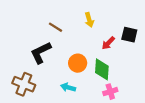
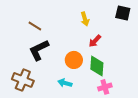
brown line: (55, 27) -> (35, 26), moved
black square: (129, 35) -> (123, 13), moved
red arrow: (108, 43) -> (95, 41), moved

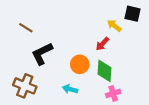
yellow arrow: (85, 19) -> (114, 26), moved, turned 144
brown line: (35, 26) -> (26, 28), moved

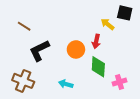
red arrow: (102, 44) -> (96, 41), turned -32
orange circle: (80, 64) -> (76, 49), moved
pink cross: (113, 93) -> (120, 82), moved

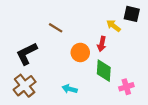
brown line: (24, 26) -> (56, 28), moved
black L-shape: (39, 51) -> (27, 54), moved
brown cross: (23, 81) -> (25, 86), turned 30

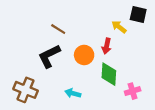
black L-shape: (27, 54) -> (49, 56), moved
brown cross: (25, 86) -> (26, 90), turned -30

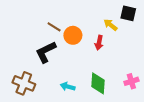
orange circle: (84, 55) -> (73, 35), moved
green diamond: (109, 74) -> (98, 83), moved
pink cross: (133, 91) -> (131, 81), moved

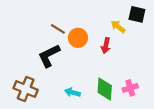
pink cross: (131, 81) -> (130, 88), moved

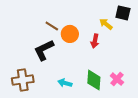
pink cross: (130, 88) -> (117, 79), turned -32
brown cross: (26, 89) -> (23, 80), turned -30

